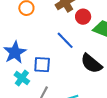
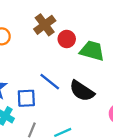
blue line: (65, 40) -> (50, 82), moved

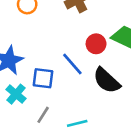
red circle: (67, 39) -> (96, 44), moved

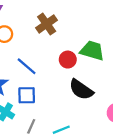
blue line: (72, 64) -> (27, 66), moved

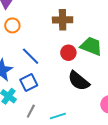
brown cross: (47, 24) -> (63, 20), moved, turned 30
blue square: (27, 95) -> (29, 82), turned -30

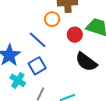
orange circle: (12, 25) -> (52, 19), moved

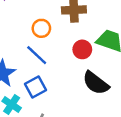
orange circle: (52, 19) -> (41, 28), moved

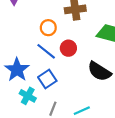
red circle: (82, 49) -> (68, 48), moved

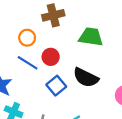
blue square: (47, 79) -> (56, 86), moved

